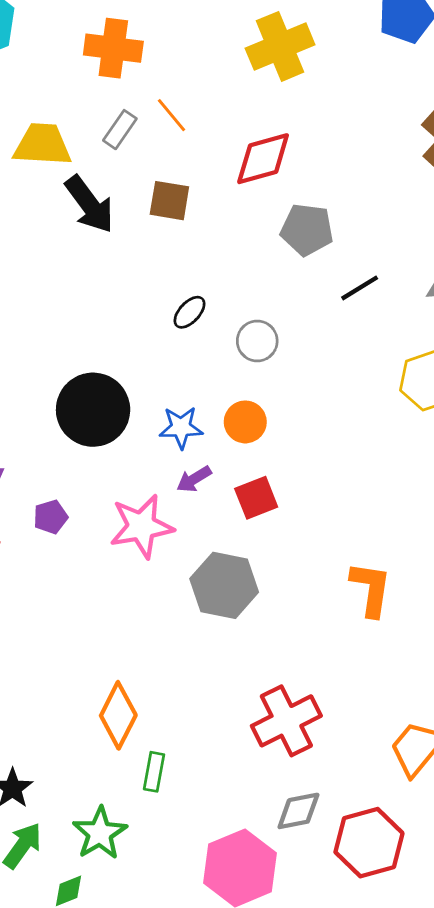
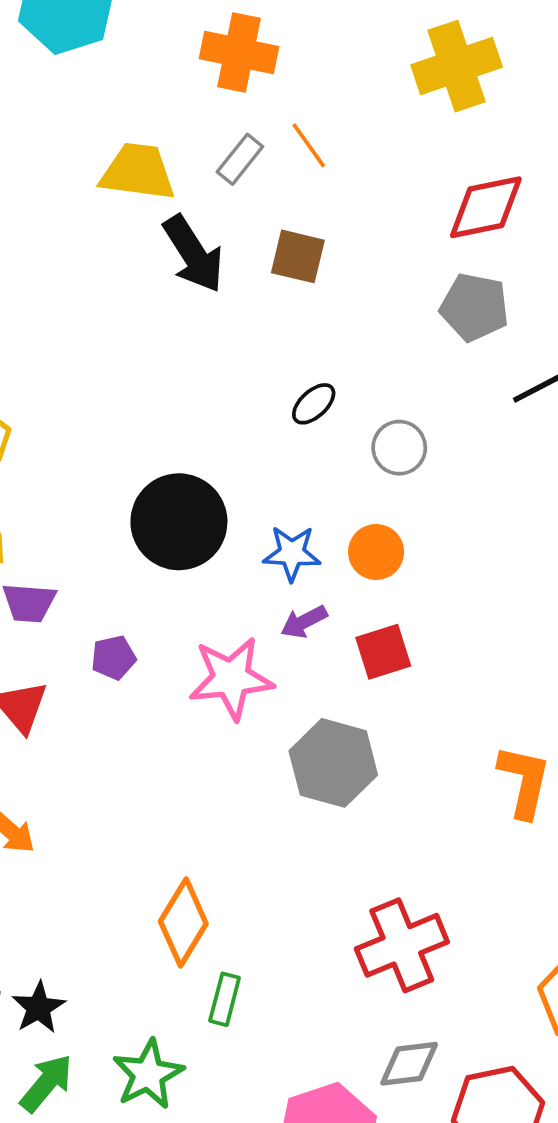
red diamond: (263, 159) -> (486, 207), moved

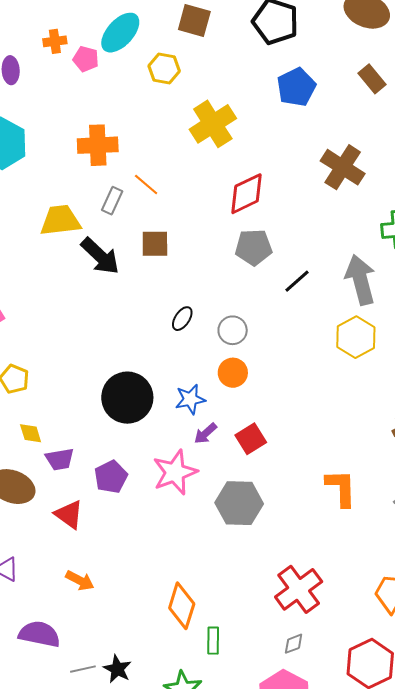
orange circle: (376, 552) -> (233, 373), moved
purple pentagon: (113, 658) -> (111, 477), size x1.4
gray diamond: (409, 1064) -> (294, 644), moved, size x0.7

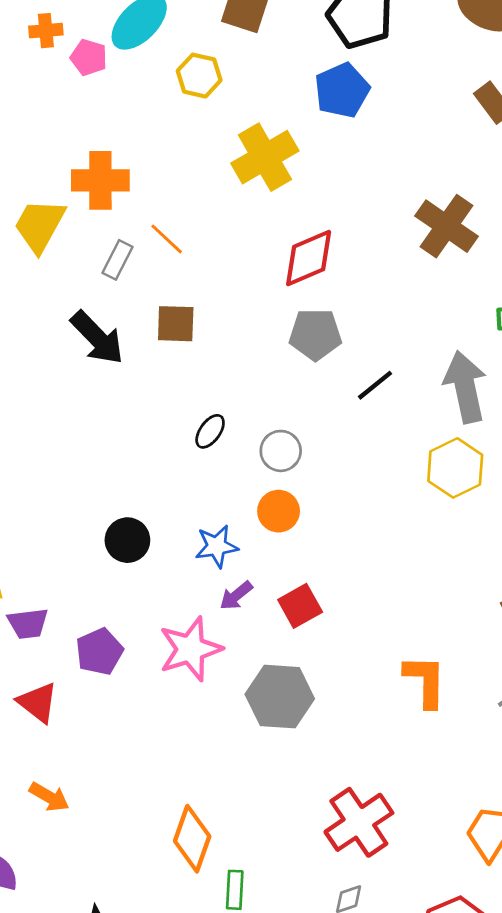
blue pentagon: (296, 87) -> (342, 90), moved
yellow trapezoid: (60, 220) -> (40, 225), moved, turned -57
black circle: (127, 398) -> (127, 540), size x0.6

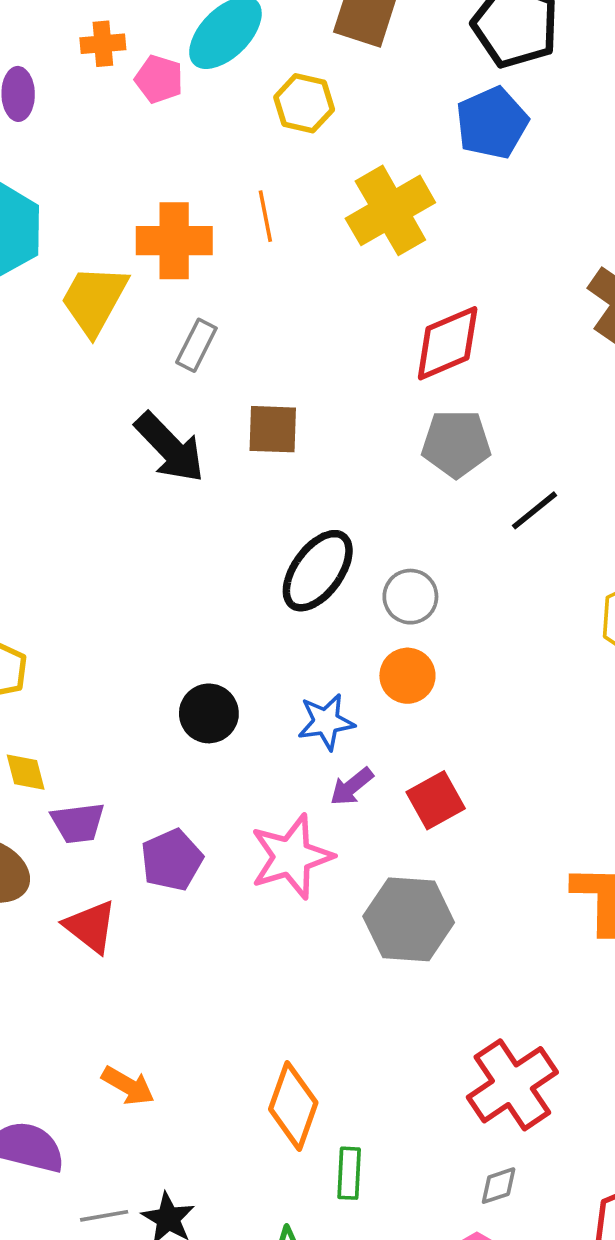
orange line: (167, 239) -> (265, 216), moved, turned 36
black ellipse: (210, 431) -> (318, 571), size x1.8
orange arrow: (49, 797) -> (128, 1086), moved

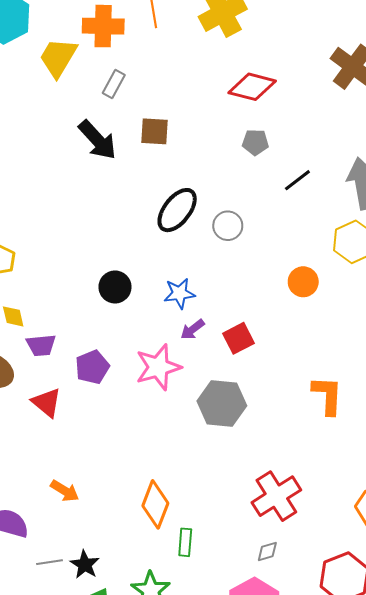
red diamond: (448, 343) -> (252, 87), turned 36
gray pentagon: (456, 444) -> (255, 142), size x0.7
orange circle: (407, 676) -> (303, 282), moved

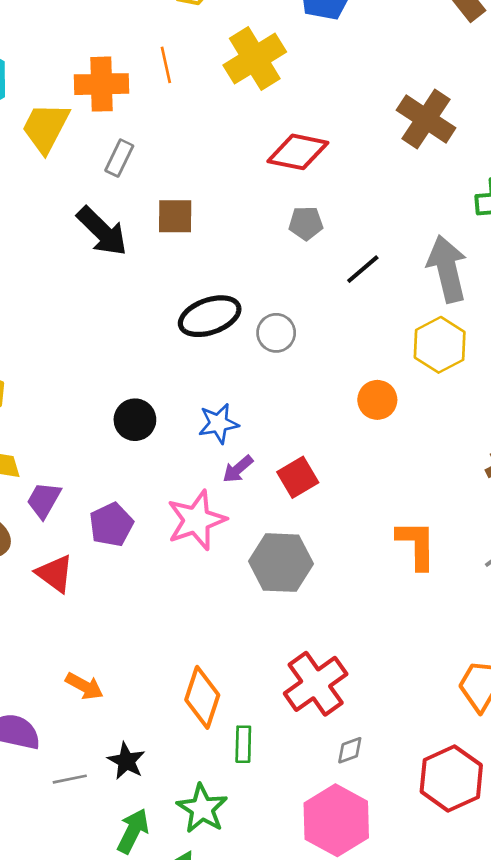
black ellipse: (177, 210) -> (210, 316), turned 36
purple trapezoid: (41, 345) -> (44, 500), turned 128
red cross: (276, 496) -> (316, 684), moved
black star: (85, 565) -> (126, 761), moved

